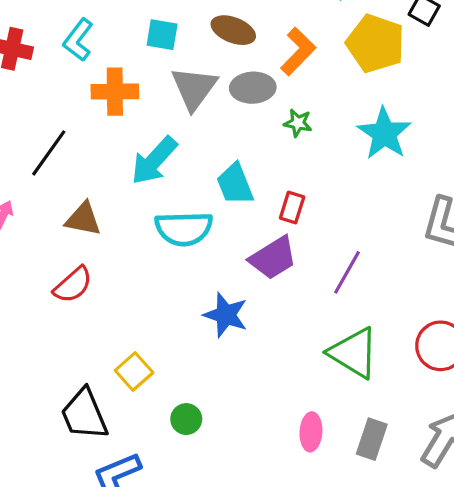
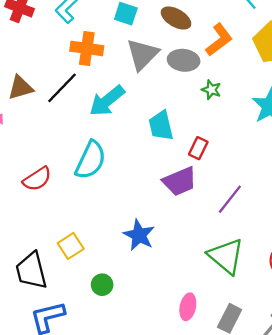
black line: (49, 153) -> (62, 88), moved
brown triangle: (83, 219) -> (20, 88), moved, turned -36
cyan semicircle: (184, 229) -> (91, 160), moved, turned -72
blue star: (226, 315) -> (139, 235), moved

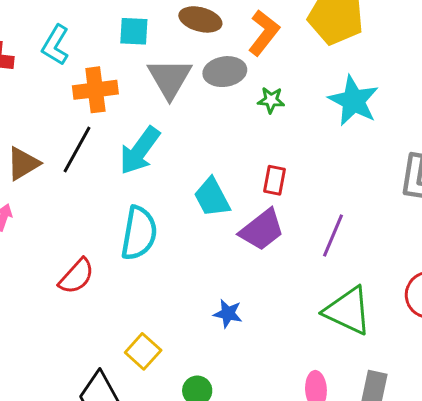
cyan trapezoid: (161, 126) -> (212, 197), moved
blue star: (139, 235) -> (228, 314), size x0.7

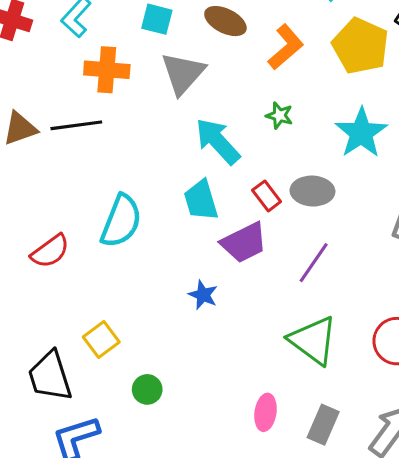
gray ellipse: (225, 72) -> (312, 191), moved
black line: (77, 150) -> (76, 125), turned 42
cyan arrow: (140, 151) -> (218, 141), moved, turned 90
red rectangle: (275, 180) -> (267, 196), turned -60
blue star: (228, 314) -> (203, 295), moved

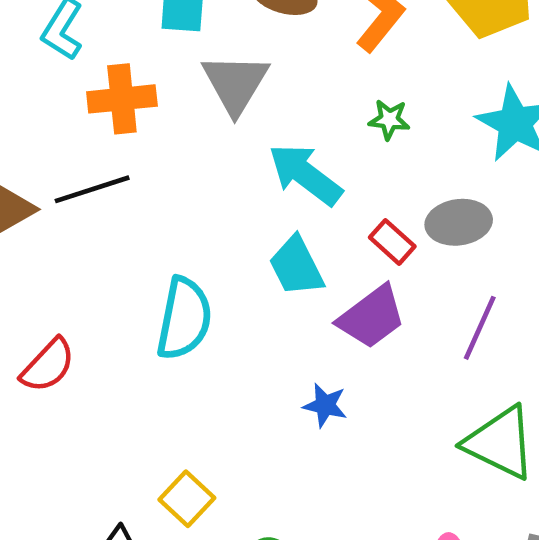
red semicircle: (50, 251) -> (48, 365), moved

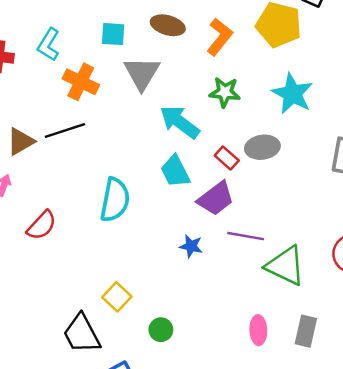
orange cross: (122, 99) -> (81, 82), turned 32
green star: (389, 120) -> (225, 92), size x1.4
purple line: (480, 328) -> (246, 236), moved, turned 76

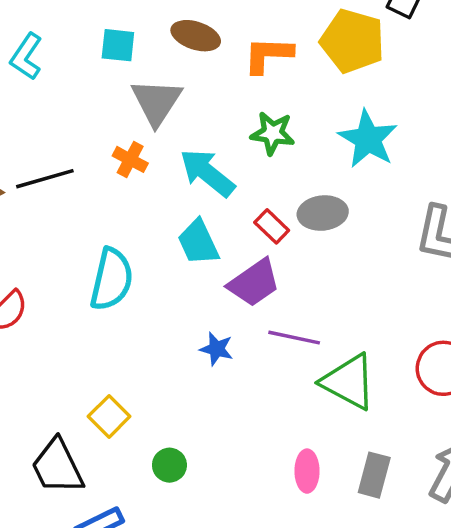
orange L-shape: (220, 37) -> (268, 55), turned -129
orange cross: (81, 82) -> (130, 159), moved, size x0.7

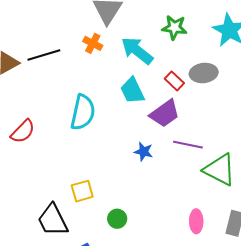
yellow square: (109, 416) -> (82, 191), turned 30

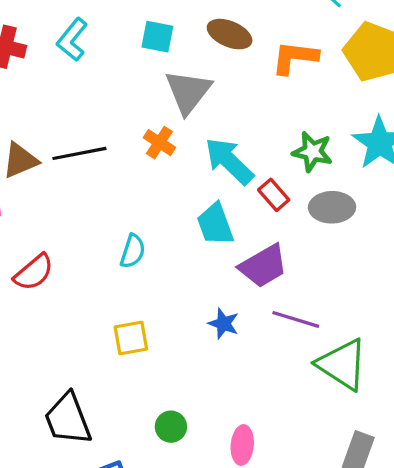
green star: (174, 27) -> (312, 152), moved
red rectangle: (174, 81) -> (274, 195), moved
cyan semicircle: (83, 112) -> (133, 251), size x0.6
yellow square: (82, 191) -> (131, 338), moved
pink ellipse: (196, 221) -> (242, 445), moved

